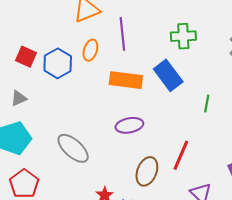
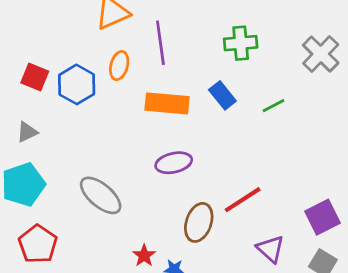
blue rectangle: (168, 75) -> (222, 95), size x0.7
green line: (207, 104) -> (274, 106), moved, turned 54
red line: (181, 155) -> (243, 200), turned 36

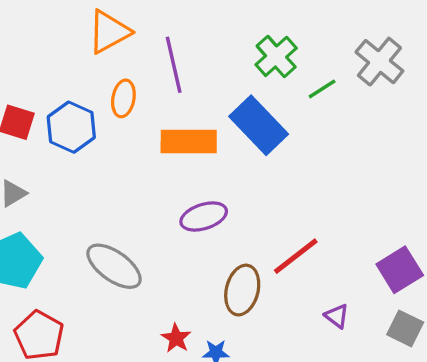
green cross: (241, 43) -> (276, 56), turned -32
blue rectangle: (222, 95) -> (259, 125), size x1.6
green line: (274, 106) -> (322, 89), moved
purple triangle: (271, 249) -> (337, 316), size x0.7

